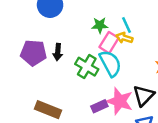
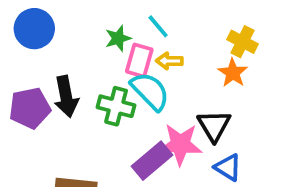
yellow arrow: (124, 38) -> (169, 61), moved
black arrow: (58, 52) -> (66, 97), size x1.5
purple rectangle: (99, 106) -> (152, 161), size x1.5

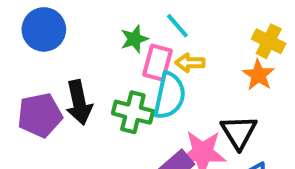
cyan semicircle: (150, 91) -> (170, 96), turned 57

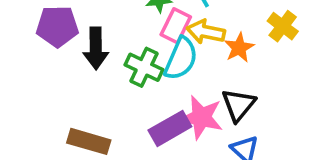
yellow arrow: (190, 63) -> (206, 32), size x1.4
orange star: (258, 75) -> (239, 48), moved
purple pentagon: (40, 115) -> (57, 26), moved

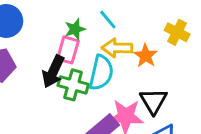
pink rectangle: (176, 26) -> (68, 50), moved
black arrow: (96, 48) -> (53, 72), moved, turned 36

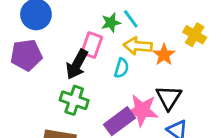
green star: (75, 29) -> (111, 23), moved
cyan semicircle: (101, 73) -> (122, 68), size x0.6
green cross: (73, 85) -> (74, 100), moved

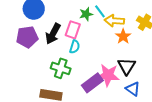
yellow arrow: (138, 46) -> (114, 21), moved
black arrow: (77, 64) -> (53, 34), moved
cyan semicircle: (122, 68) -> (75, 47), moved

